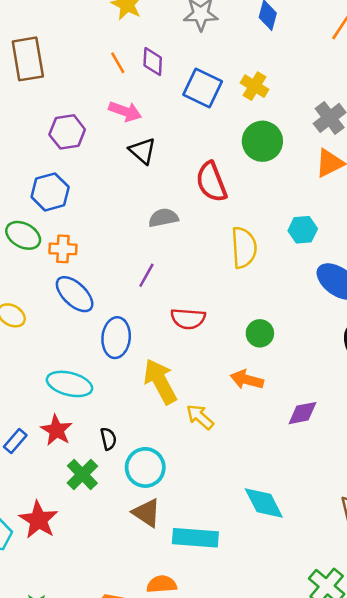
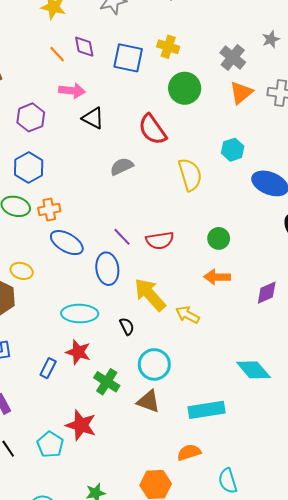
purple line: (146, 275) -> (122, 237), moved, turned -60
black semicircle: (108, 439) -> (127, 326), moved
brown triangle: (146, 513) -> (148, 401), moved

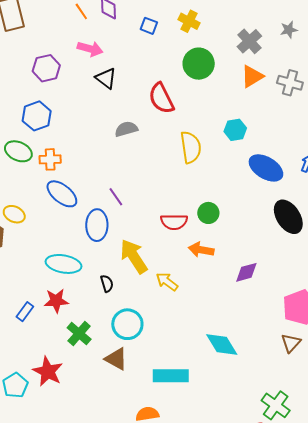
blue square: (128, 58) -> (149, 26), size x0.6
red semicircle: (160, 240) -> (174, 222), moved
red star: (78, 352) -> (56, 301), turned -30

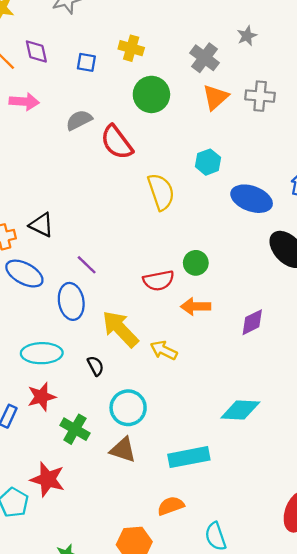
black triangle: (106, 78) -> (41, 225), moved
gray semicircle: (126, 129) -> (79, 120), moved
cyan diamond: (222, 345) -> (240, 410), turned -44

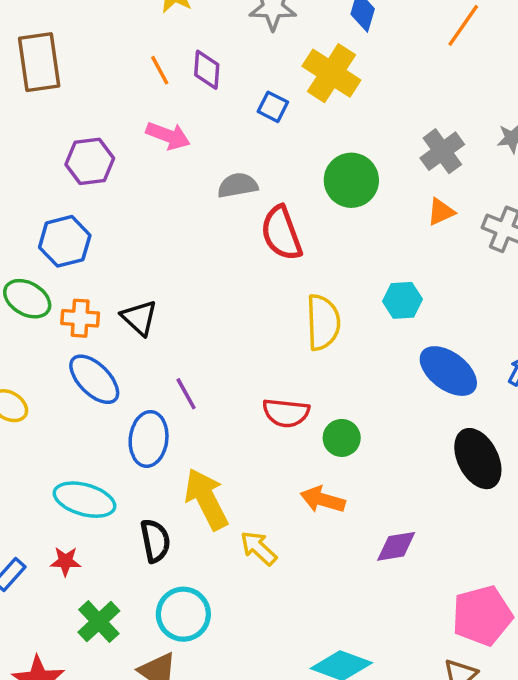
yellow cross: (131, 48) -> (331, 73), moved, size x1.5
orange triangle: (215, 97) -> (441, 212), size x0.7
red semicircle: (159, 281) -> (286, 413), moved
black semicircle: (96, 366) -> (155, 541), size x1.4
red star: (42, 397) -> (66, 561), size x0.7

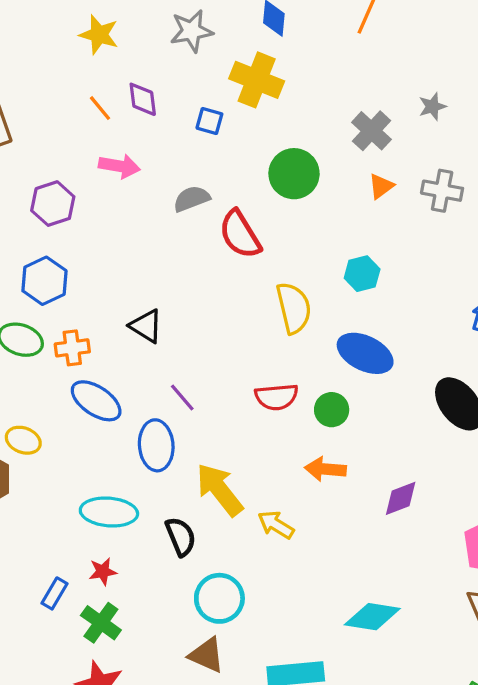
black triangle: (139, 318) -> (146, 326), moved
blue ellipse: (448, 371) -> (365, 353), moved
green cross: (99, 622) -> (101, 623), moved

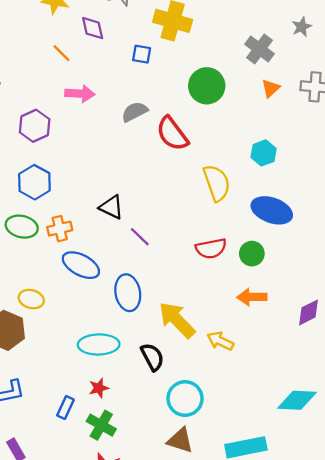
purple diamond: (143, 99) -> (93, 28), moved
purple line: (182, 397) -> (140, 237), moved

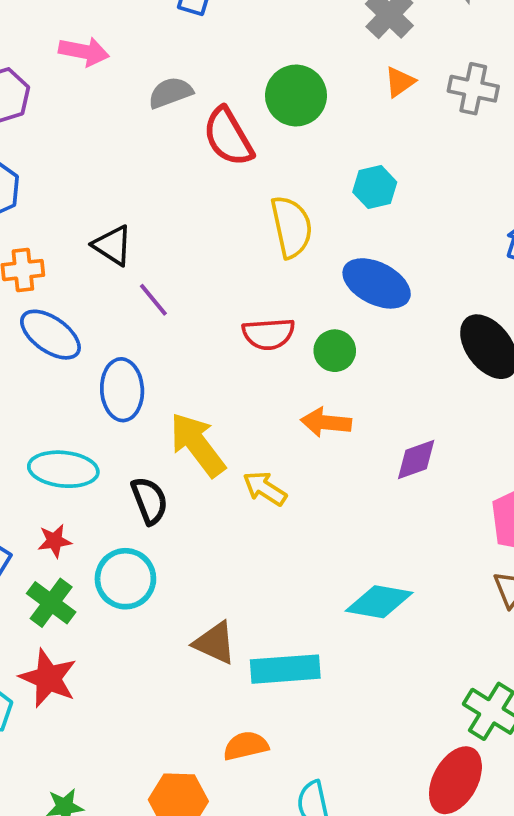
green circle: (207, 86) -> (296, 96), moved
cyan circle: (185, 398) -> (125, 579), moved
brown triangle: (180, 440) -> (215, 643), moved

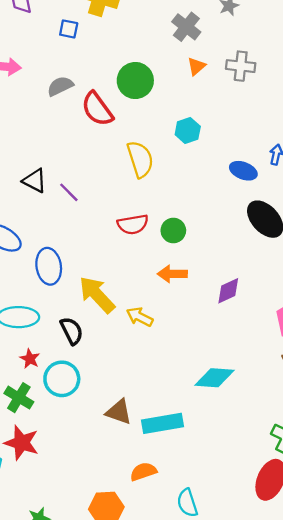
blue ellipse: (377, 283) -> (243, 171), moved, size x0.7
purple line: (153, 300) -> (69, 192), moved
red star: (55, 541) -> (30, 359), moved, turned -30

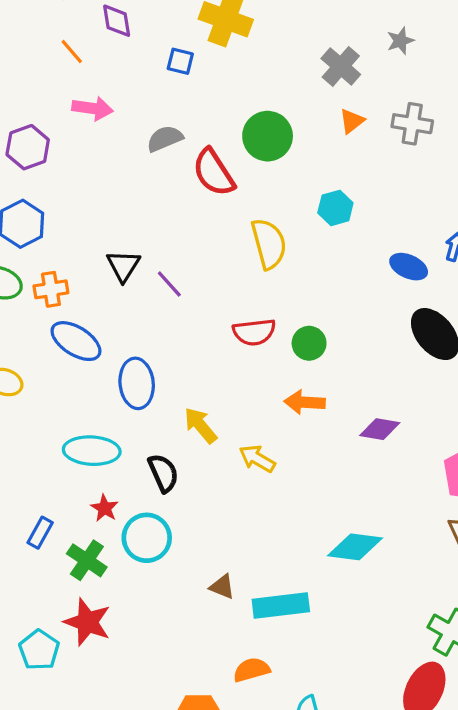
black triangle: (35, 181) -> (123, 266), turned 32
purple diamond: (228, 291) -> (380, 429), turned 32
yellow arrow: (97, 295) -> (200, 425), size x0.7
brown triangle: (119, 412) -> (222, 587), size x0.7

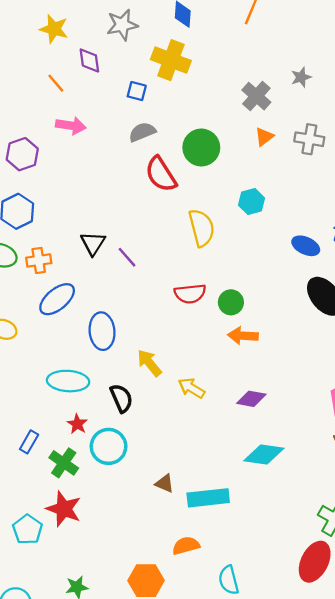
gray semicircle: (165, 139) -> (142, 132), moved
blue ellipse: (76, 341) -> (57, 299), turned -72
orange arrow: (305, 402) -> (243, 336), moved
purple diamond: (380, 429) -> (251, 399), moved

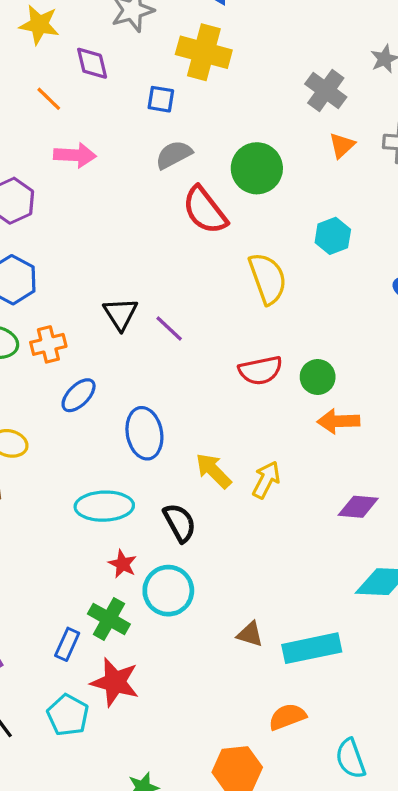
blue ellipse: (57, 299) -> (79, 395), size x0.7
yellow arrow: (191, 388) -> (266, 480), moved, turned 92
blue rectangle: (29, 442) -> (67, 644), moved

